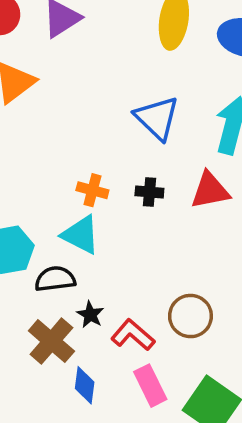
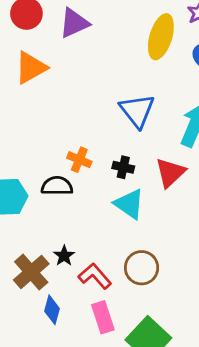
red triangle: (210, 190) -> (170, 173), turned -40
cyan triangle: (81, 235) -> (129, 204), moved
black semicircle: (55, 279) -> (57, 186), moved

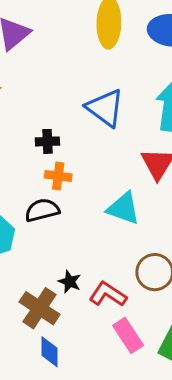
black cross: (123, 167) -> (47, 141), moved
blue diamond: (52, 310) -> (50, 352), moved

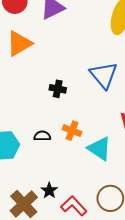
orange cross: (58, 176) -> (72, 131), moved
black semicircle: (42, 210) -> (42, 136), size x0.7

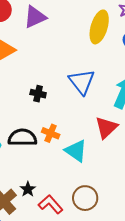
black semicircle: (42, 136) -> (22, 138), size x1.8

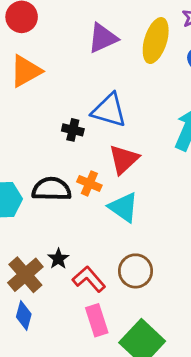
purple triangle: (35, 17) -> (103, 38), moved
blue triangle: (82, 82) -> (109, 110), moved, turned -36
red triangle: (106, 128) -> (124, 159), moved

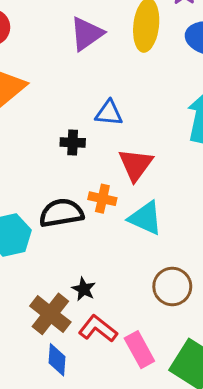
blue triangle: (109, 110) -> (109, 113), size x0.7
red L-shape: (89, 279) -> (98, 329), moved

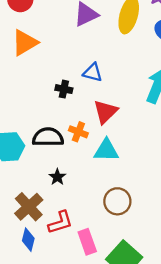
cyan triangle: (145, 218) -> (106, 150), turned -32
black star: (84, 289) -> (57, 177), moved
red L-shape: (98, 329) -> (60, 222), turned 116

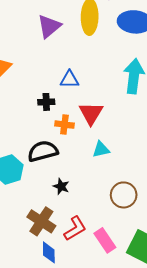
orange cross: (78, 132) -> (64, 125), moved
cyan triangle: (106, 150) -> (101, 149), size x0.7

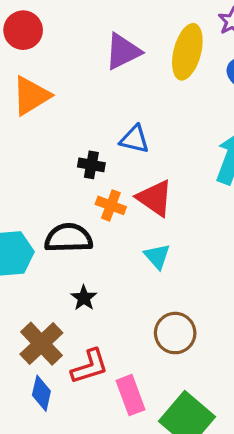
red triangle: (91, 113) -> (155, 198), turned -40
cyan triangle: (101, 149) -> (157, 256), turned 48

